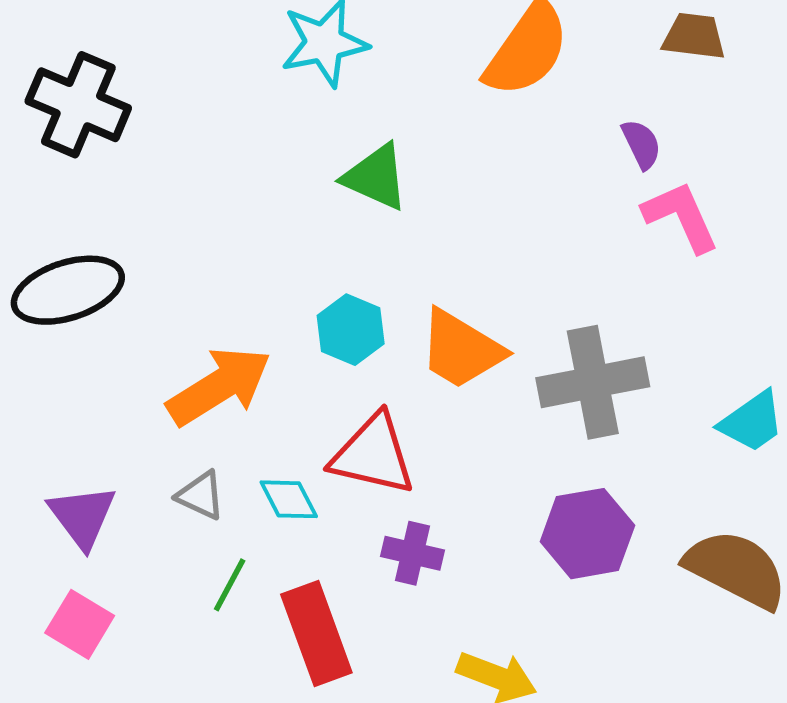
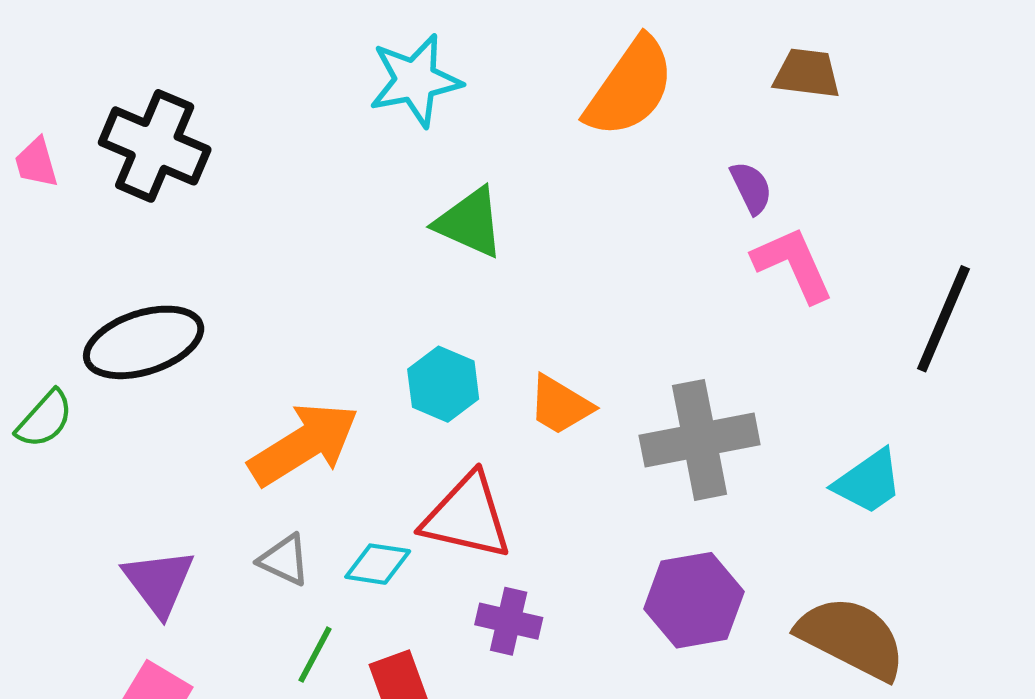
orange trapezoid: (461, 349) -> (560, 405), size x0.7
cyan diamond: (289, 499) -> (378, 564), turned -54

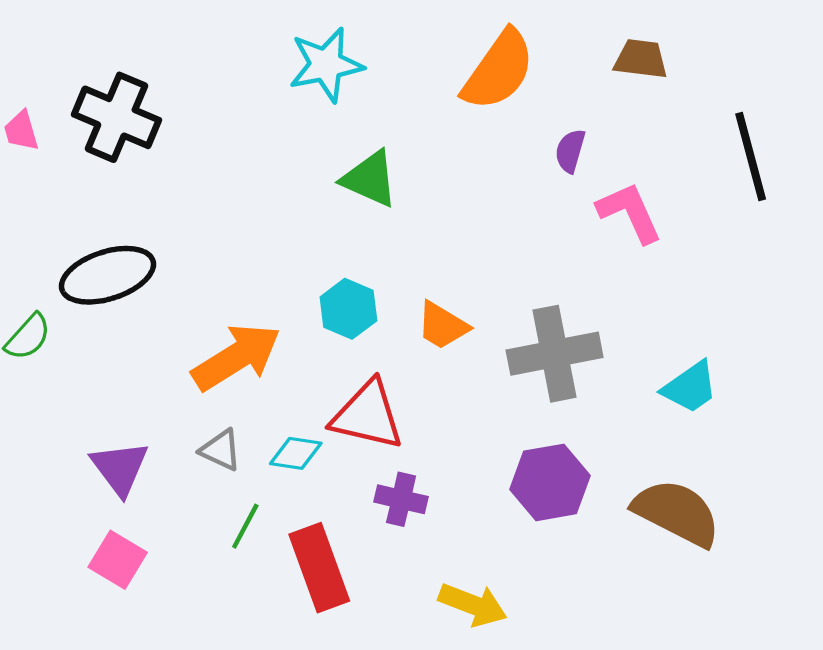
purple semicircle: (751, 188) -> (570, 151), moved, turned -138
black line: (943, 319) -> (751, 156), moved, turned -38

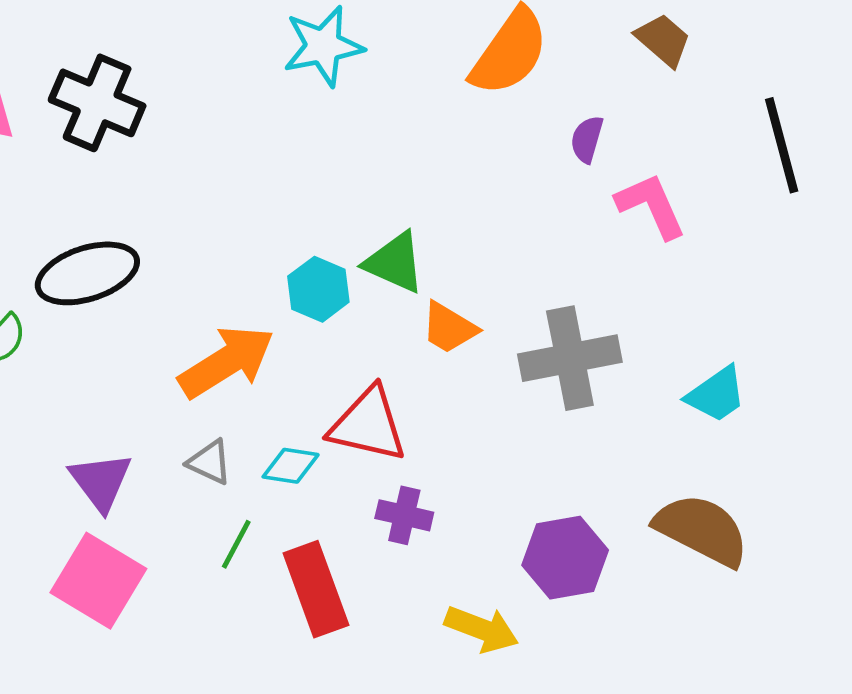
brown trapezoid: (641, 59) -> (663, 40), turned 34
green triangle: (370, 179) -> (395, 263), moved
cyan hexagon: (348, 309) -> (318, 289), moved
purple hexagon: (550, 482) -> (565, 558), moved
pink square: (118, 560) -> (98, 581), size x1.5

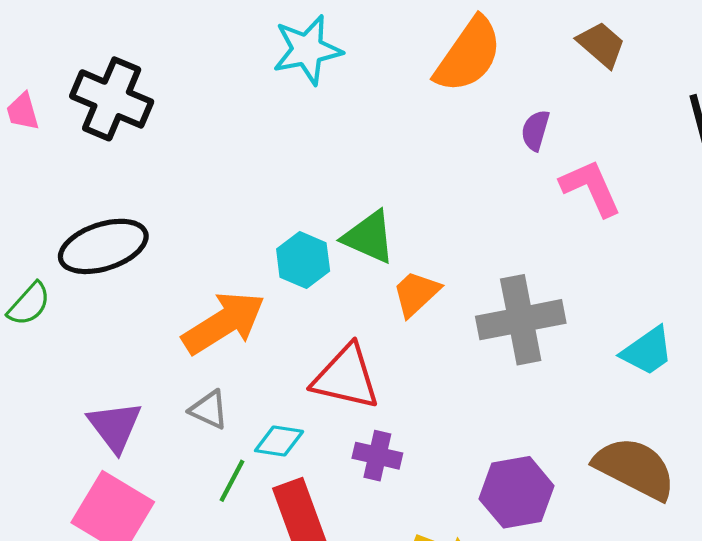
orange trapezoid: (449, 328) -> (416, 294), turned 106
cyan diamond: (291, 466) -> (279, 441), moved

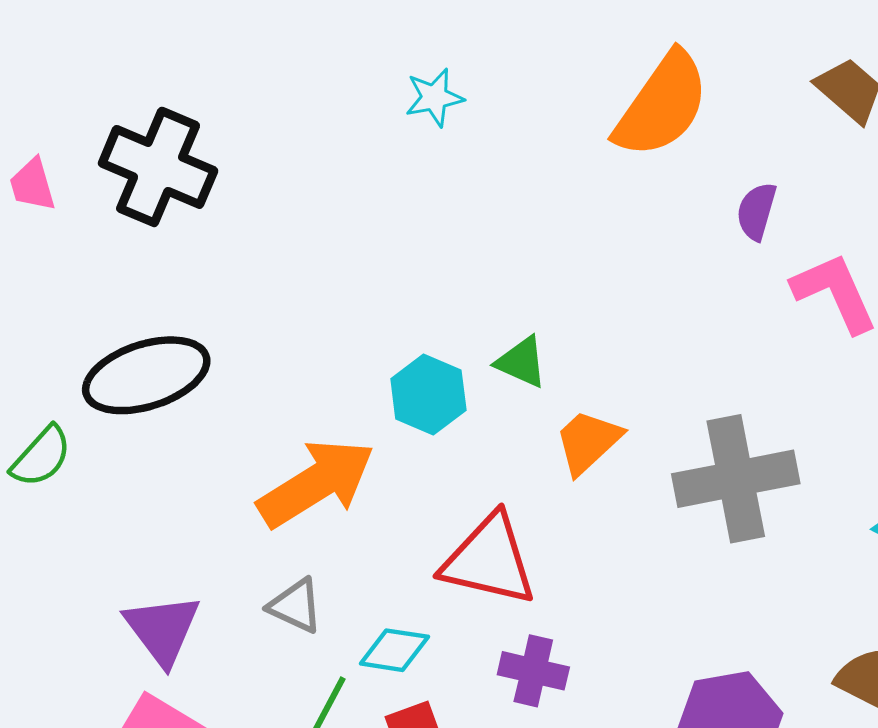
cyan star: (307, 50) -> (434, 98), size x0.6
green triangle: (369, 237) -> (522, 362), size x0.7

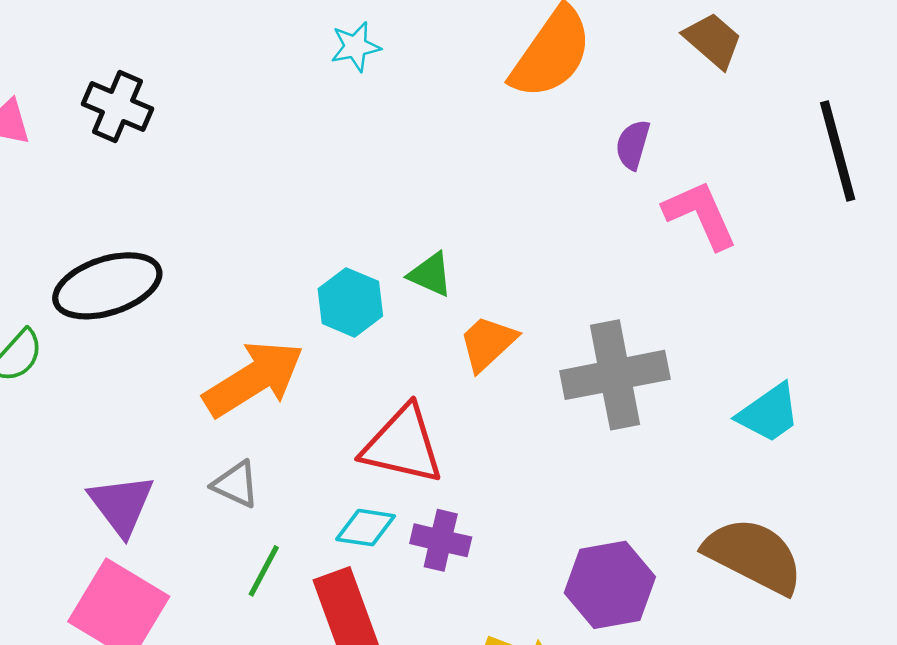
black cross: (158, 167) -> (117, 106), size x0.7
cyan diamond: (394, 650) -> (366, 528), moved

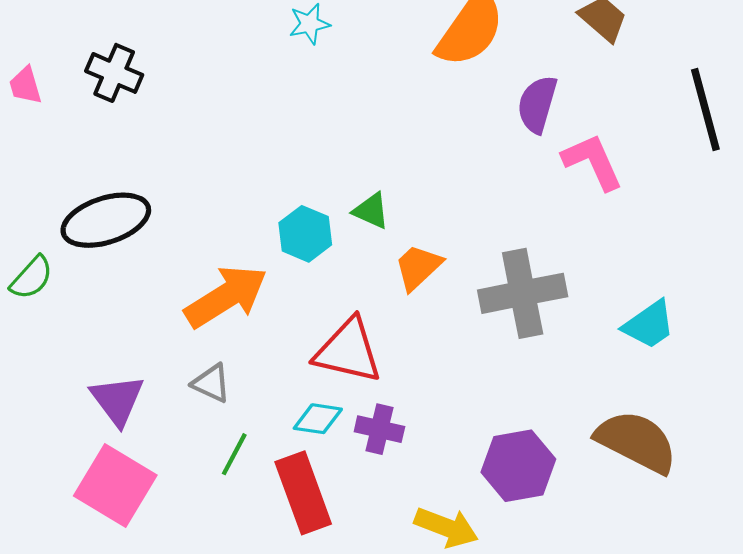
purple semicircle: (633, 145) -> (537, 104), size x1.4

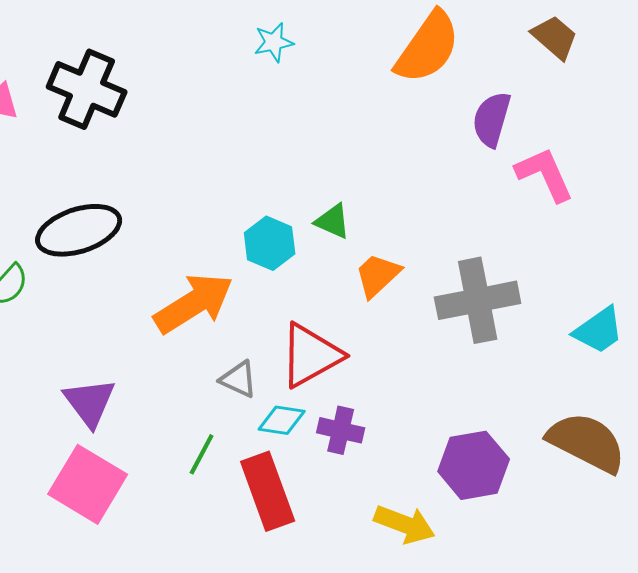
black cross: (114, 73) -> (87, 89), size x1.4
red triangle: (348, 351) -> (311, 355), turned -42
gray triangle: (211, 383) -> (239, 379), moved

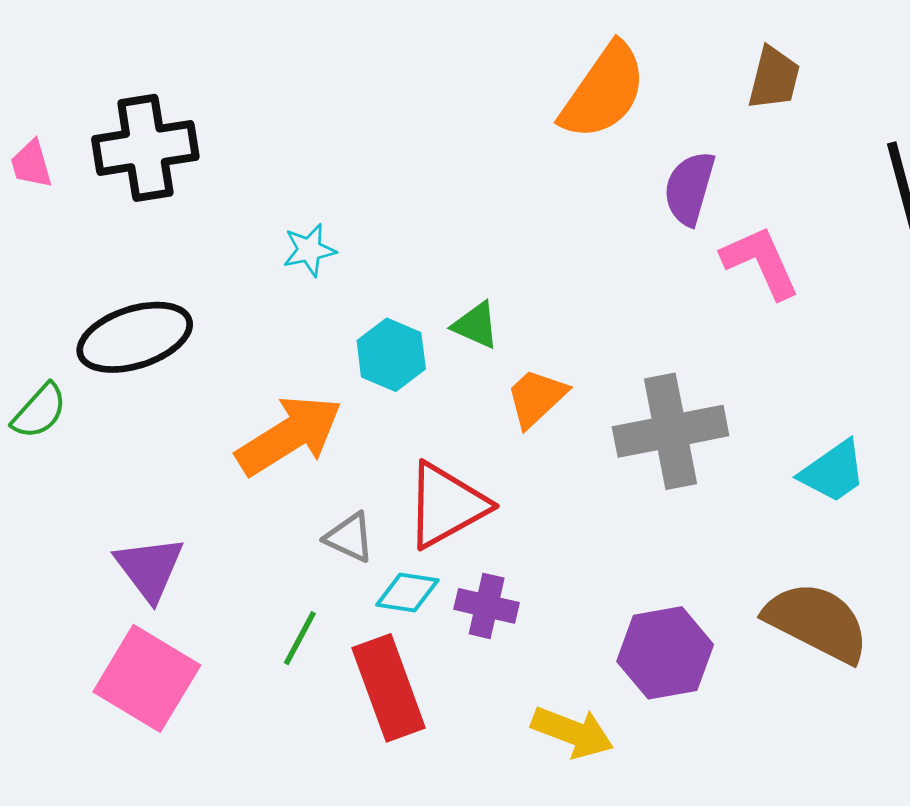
brown trapezoid: (555, 37) -> (774, 78), turned 63
cyan star: (274, 42) -> (309, 250), moved
black cross: (87, 89) -> (145, 148), turned -32

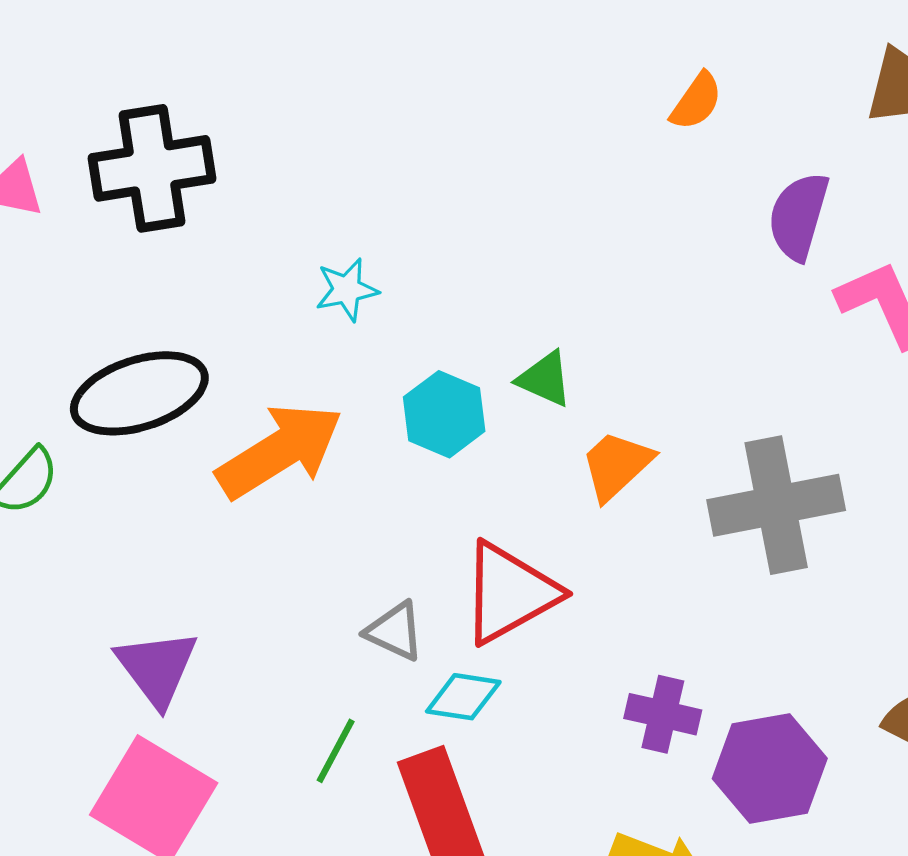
orange semicircle: (603, 92) -> (696, 101), size x0.5
orange arrow: (289, 435) -> (280, 451), moved
purple cross: (487, 606) -> (663, 714), moved

